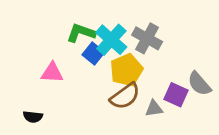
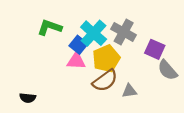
green L-shape: (81, 33) -> (50, 27), moved
pink triangle: (52, 73) -> (76, 61), moved
purple square: (176, 95) -> (155, 49), moved

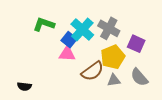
yellow pentagon: (106, 59) -> (113, 57), moved
gray semicircle: (167, 70) -> (139, 77), moved

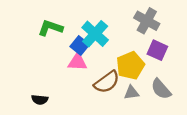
gray cross: (109, 28) -> (147, 21), moved
black semicircle: (24, 86) -> (40, 100), moved

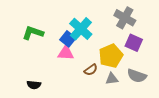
green L-shape: (50, 28) -> (33, 33), moved
brown semicircle: (107, 82) -> (91, 70), size x0.6
gray semicircle: (161, 89) -> (137, 76), turned -30

